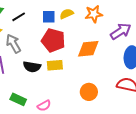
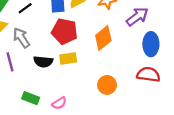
orange diamond: (88, 49) -> (103, 38), turned -30

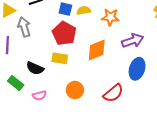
black semicircle: (43, 62) -> (35, 68), moved
red semicircle: (148, 74) -> (113, 93), moved, turned 115
orange circle: (107, 85) -> (75, 90), moved

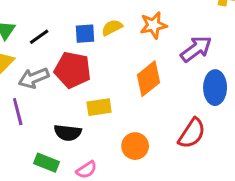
gray arrow: (24, 27) -> (34, 78), turned -78
red pentagon: (64, 33) -> (73, 70), moved

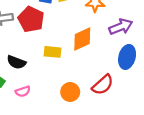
yellow rectangle: (99, 107) -> (53, 52), moved
orange circle: (135, 146) -> (70, 92), moved

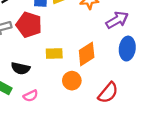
orange diamond: (82, 39) -> (87, 54), moved
red semicircle: (103, 85) -> (108, 93), moved
orange circle: (70, 92) -> (72, 81), moved

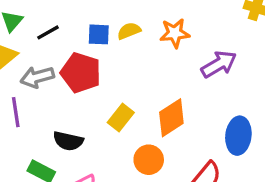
blue ellipse: (127, 49) -> (238, 136), moved
yellow rectangle: (54, 54) -> (121, 117), turned -49

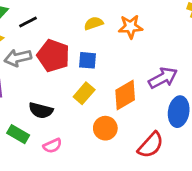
blue square: (99, 34) -> (88, 60), moved
purple arrow: (219, 64) -> (163, 78), moved

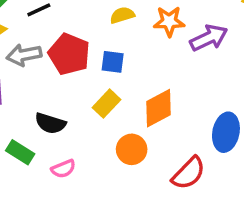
purple arrow: (163, 78) -> (209, 38), moved

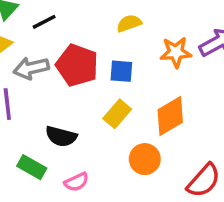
orange star: (169, 21) -> (176, 52), moved

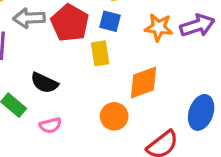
blue square: (121, 71) -> (110, 21), moved
yellow rectangle: (117, 114) -> (100, 53), moved, turned -60

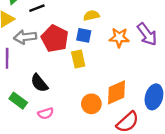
purple arrow: (197, 26) -> (147, 34), turned 75
black semicircle: (44, 83) -> (39, 83), turned 30
orange diamond: (143, 83) -> (117, 92), moved

